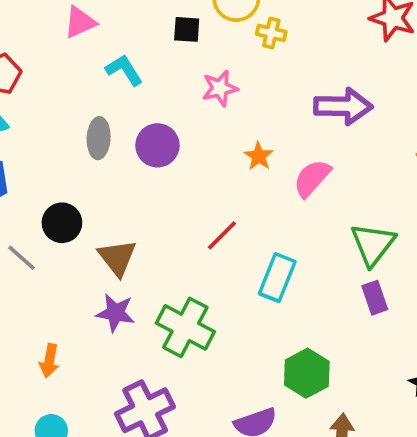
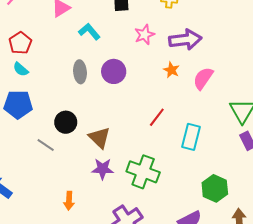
purple arrow: (343, 106) -> (185, 40), moved

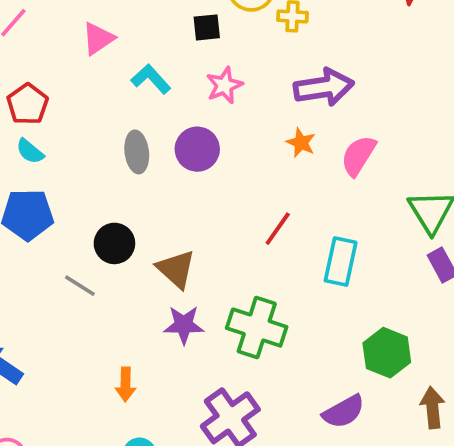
pink star: (145, 35) -> (224, 85), moved

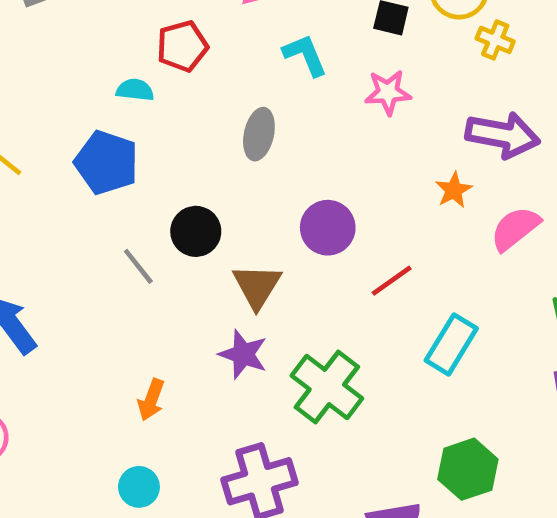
red pentagon: (28, 104) -> (182, 46), moved
purple circle: (197, 149) -> (328, 228), moved
cyan semicircle: (30, 151) -> (135, 90), turned 128

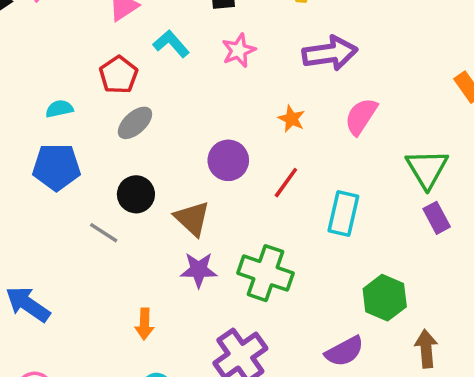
red pentagon: (182, 46) -> (119, 75), moved
gray ellipse: (259, 134) -> (135, 123), moved, turned 54
orange star: (454, 190) -> (291, 119), moved

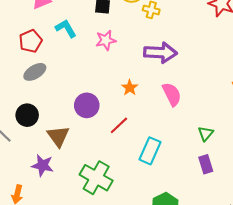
pink semicircle: (361, 116) -> (172, 94), turned 110
green triangle: (427, 169) -> (206, 133), size x0.6
purple star: (199, 270) -> (42, 165), moved

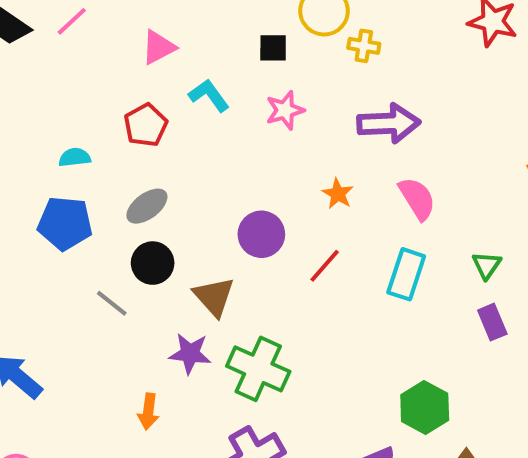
gray ellipse: (35, 72) -> (147, 206), moved
cyan rectangle: (150, 151) -> (406, 274), moved
green cross: (96, 178) -> (258, 369), moved

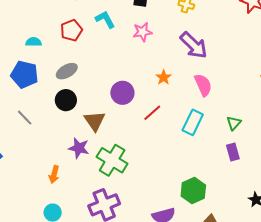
purple arrow: (389, 123) -> (194, 45), turned 40
gray line: (112, 303) -> (25, 118), moved

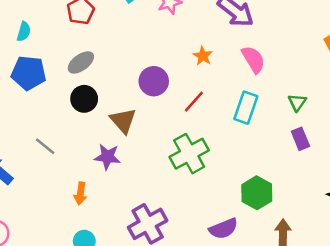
cyan semicircle: (34, 42) -> (24, 32), moved, turned 112
gray line: (25, 118) -> (45, 146), moved
green cross: (112, 160) -> (189, 154), moved, turned 36

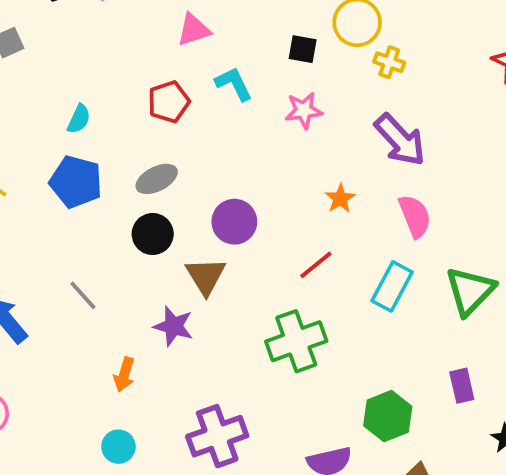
purple circle: (154, 81) -> (234, 222), moved
green triangle: (297, 102) -> (470, 291), size x1.8
purple rectangle: (300, 139) -> (462, 386), moved

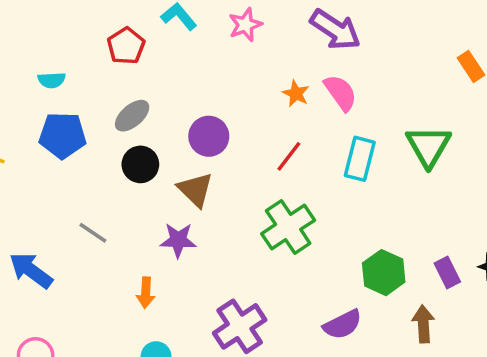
cyan semicircle: (79, 119) -> (52, 80), turned 76
pink semicircle: (415, 216) -> (340, 93), moved
purple rectangle: (462, 386) -> (447, 273), moved

